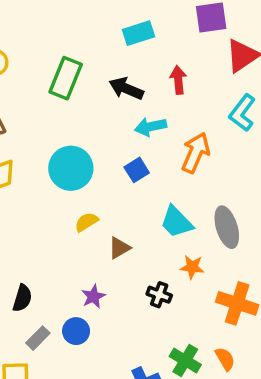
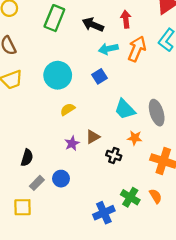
orange arrow: (196, 153) -> (137, 49), moved
brown triangle: (119, 248) -> (93, 137), moved
purple star: (93, 296) -> (72, 143), moved

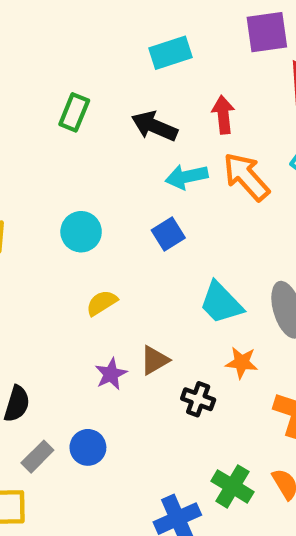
green rectangle: (54, 18) -> (74, 112), size x0.7
orange arrow: (137, 49) -> (246, 177), turned -65
cyan circle: (58, 75) -> (81, 232), size x0.7

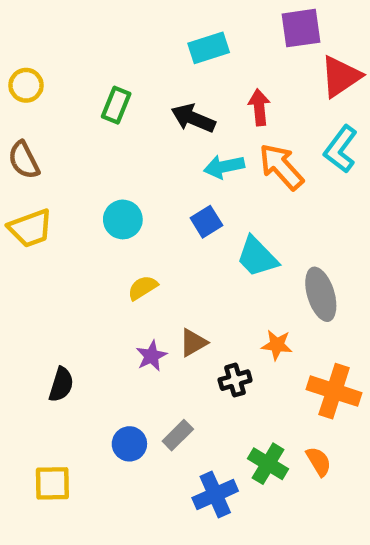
cyan trapezoid: (221, 303) -> (257, 257), moved
black cross: (198, 399) -> (235, 380), turned -36
blue circle: (88, 447) -> (129, 444), moved
gray rectangle: (37, 457) -> (178, 435), moved

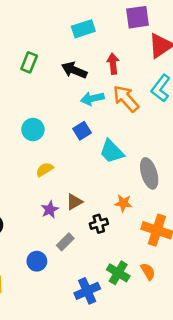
gray rectangle: (178, 435) -> (65, 242), moved

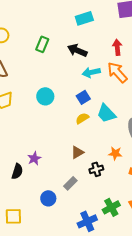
red arrow: (113, 64) -> (117, 47), moved
yellow semicircle: (45, 170) -> (82, 118), moved
purple star: (50, 210) -> (34, 158), moved
green cross: (118, 273) -> (111, 207), turned 30

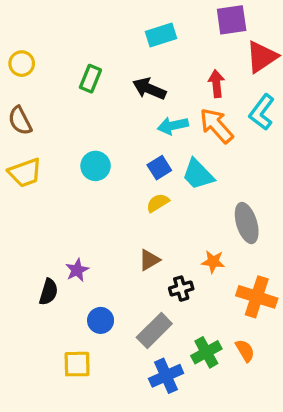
cyan trapezoid: (106, 113) -> (198, 174), moved
gray rectangle: (70, 183) -> (154, 330), moved, size x1.5
blue circle: (48, 198) -> (101, 320), moved
yellow square: (13, 216) -> (77, 364), moved

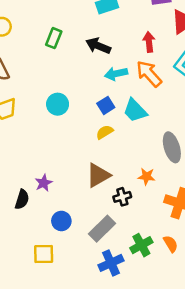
brown triangle: (149, 260) -> (98, 175), size x1.5

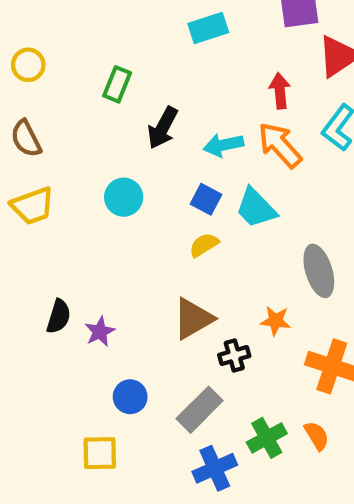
black arrow: (98, 46) -> (163, 128), moved, turned -85
blue square: (106, 105) -> (206, 199), turned -30
black semicircle: (22, 199) -> (59, 316), moved

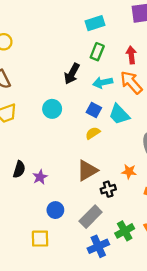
green rectangle: (117, 84) -> (97, 52), moved

